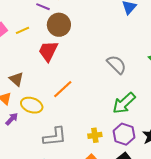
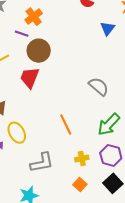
orange line: (63, 89) -> (66, 125), moved, turned -70
yellow ellipse: (32, 105) -> (17, 133), turned 45

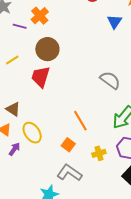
purple line: (22, 34) -> (20, 26), moved
gray L-shape: (42, 163) -> (69, 173), moved, turned -130
orange square: (80, 184) -> (68, 145), moved

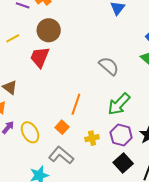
orange line: (80, 121) -> (76, 104), turned 45
yellow ellipse: (32, 133) -> (30, 132), moved

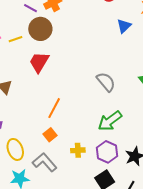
brown circle: (49, 30) -> (40, 29), moved
orange line: (76, 104) -> (54, 108), moved
yellow ellipse: (30, 132) -> (15, 149), moved

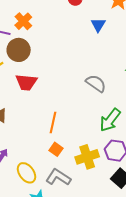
red trapezoid: (39, 62) -> (26, 82), turned -100
yellow cross: (78, 150) -> (87, 157), size x1.6

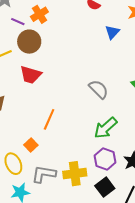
orange square: (56, 149) -> (31, 145), moved
yellow cross: (87, 157) -> (75, 174), moved
gray L-shape: (58, 177) -> (44, 174), turned -35

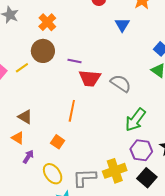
purple line: (18, 22) -> (74, 61), moved
red trapezoid: (31, 75) -> (90, 78), moved
orange line: (49, 119) -> (72, 111), moved
orange square: (31, 145) -> (58, 142), moved

